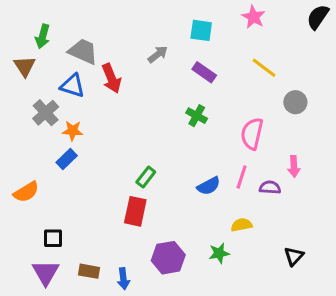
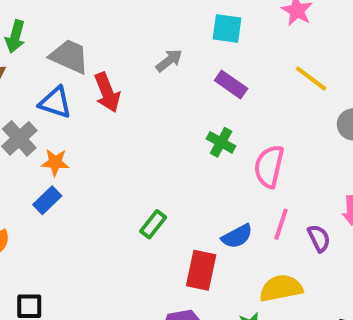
pink semicircle: (252, 134) -> (269, 166), moved
purple semicircle: (270, 187) -> (319, 238), turned 60
red rectangle: (135, 211) -> (201, 270), moved
yellow semicircle: (242, 225) -> (281, 288), size x1.5

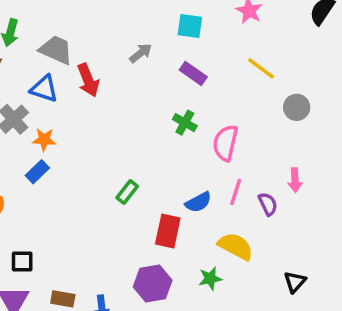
yellow semicircle: (281, 288) -> (236, 246), turned 39

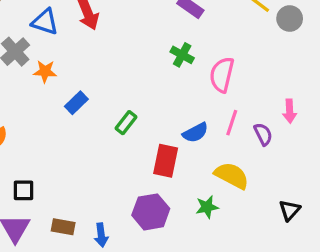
gray circle: (297, 107) -> (290, 18), moved
blue rectangle: (37, 172) -> (76, 103), moved

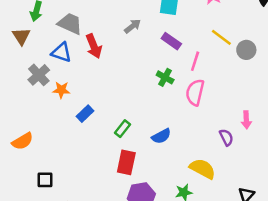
pink line: (232, 123) -> (195, 61), moved
blue semicircle: (195, 133) -> (161, 136), moved
red rectangle: (166, 161) -> (126, 162), moved

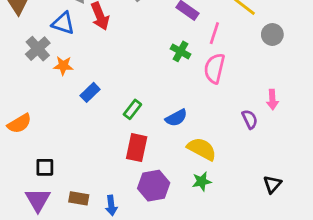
gray circle: (246, 50) -> (272, 34), moved
yellow semicircle: (203, 169) -> (202, 149), moved

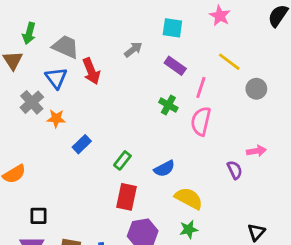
blue triangle: (63, 23) -> (56, 78), turned 35
pink arrow: (272, 99) -> (256, 151), turned -96

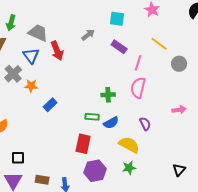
green cross: (168, 105) -> (108, 95), moved, turned -32
green rectangle: (122, 160) -> (92, 117), moved, turned 56
purple semicircle: (235, 170) -> (145, 124), moved

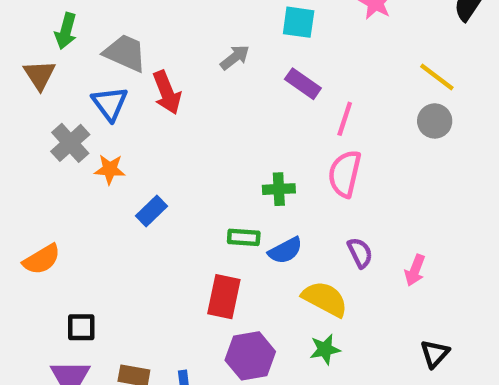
yellow line: (159, 44) -> (437, 77), moved
pink arrow: (179, 110) -> (415, 270), moved, turned 120

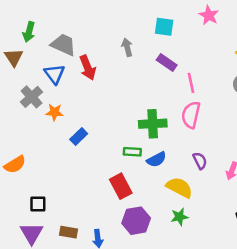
gray arrow: (235, 57) -> (127, 47), turned -66
pink line: (345, 119) -> (191, 83), turned -30
green cross: (279, 189) -> (153, 124), size x1.5
red rectangle: (224, 297) -> (121, 186), turned -40

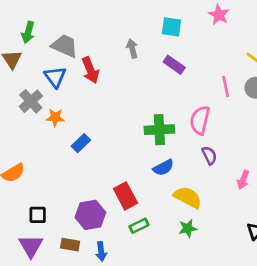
pink line: (191, 83) -> (226, 86), moved
green rectangle: (132, 152) -> (139, 226), moved, turned -30
purple semicircle: (200, 161) -> (209, 155), moved
purple hexagon: (136, 221) -> (90, 215), moved

